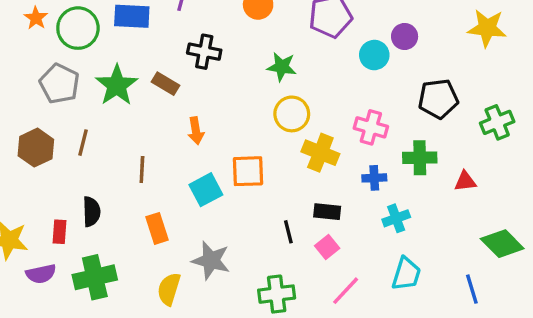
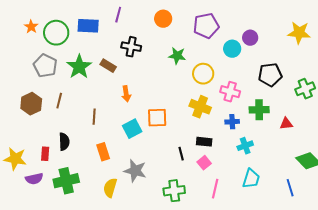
yellow circle: (292, 114) -> (203, 74), moved
pink line: (346, 291) -> (215, 189), turned -30

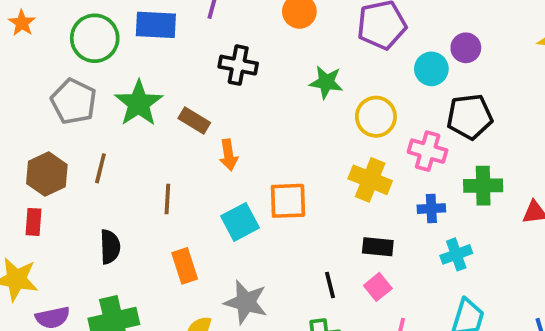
orange star: (31, 27) -> (22, 23), moved
brown rectangle: (108, 66) -> (194, 121), moved
black pentagon: (270, 75) -> (470, 117), moved
red rectangle: (45, 154) -> (33, 222), moved
black line: (181, 154) -> (330, 285), moved

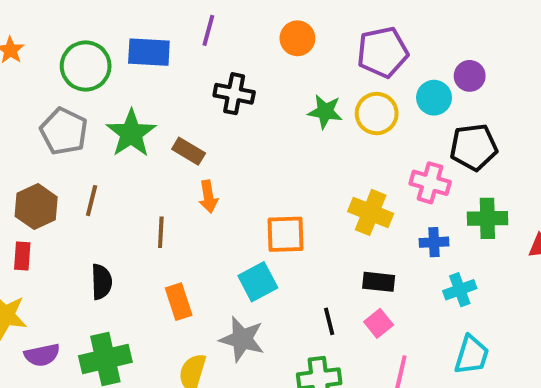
yellow circle: (376, 117) -> (377, 114), moved
orange arrow: (229, 155) -> (208, 197), moved
cyan square: (240, 222) -> (258, 282), moved

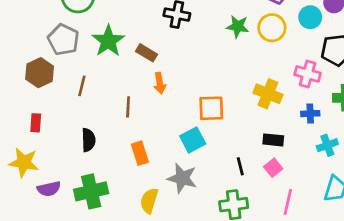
brown hexagon: (36, 207) -> (40, 73), moved

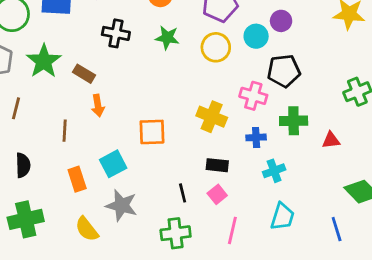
green star: (238, 26) -> (167, 38), moved
cyan square: (193, 140) -> (113, 164), moved
yellow semicircle: (149, 201) -> (87, 229), turned -55

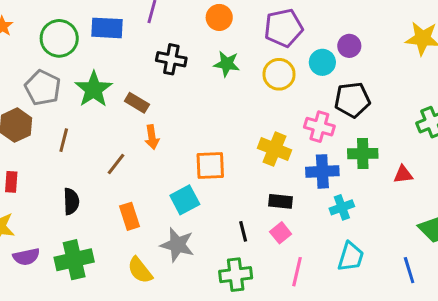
brown line: (65, 131) -> (116, 164), turned 35
blue cross: (256, 137) -> (322, 171), size x1.5
cyan square: (113, 164) -> (185, 200), moved

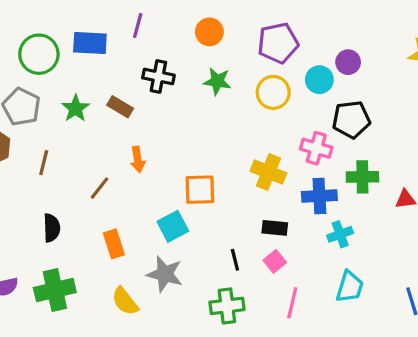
green star: (94, 89) -> (76, 108), size x0.7
brown rectangle: (137, 103) -> (120, 107), moved

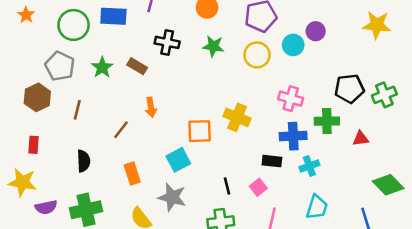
black pentagon: (351, 120) -> (349, 89), moved
yellow cross: (268, 172) -> (237, 117), moved
black rectangle: (275, 228) -> (272, 161), moved

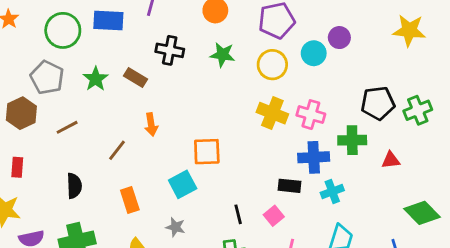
brown line: (77, 110) -> (67, 127), turned 48
yellow cross: (237, 117) -> (272, 113), moved
gray star: (172, 197) -> (175, 227), size x0.6

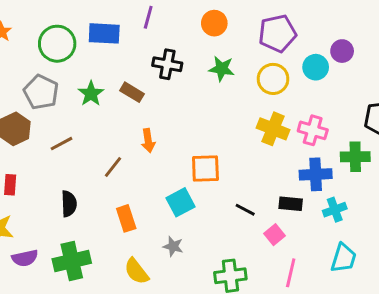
black line: (238, 214) -> (245, 210), moved, turned -48

